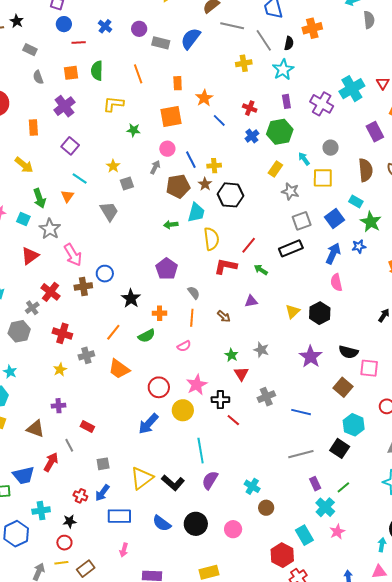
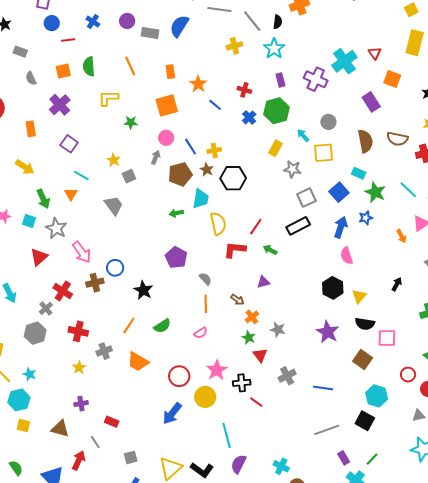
yellow triangle: (293, 311) -> (359, 296), moved
orange cross: (160, 313) -> (252, 317), moved, turned -32

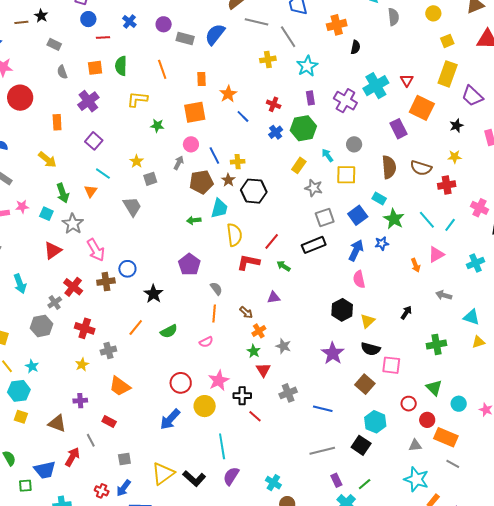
black semicircle: (278, 22) -> (356, 47), moved
orange square: (392, 79) -> (422, 108), size x1.4
orange trapezoid: (138, 362) -> (120, 386), moved

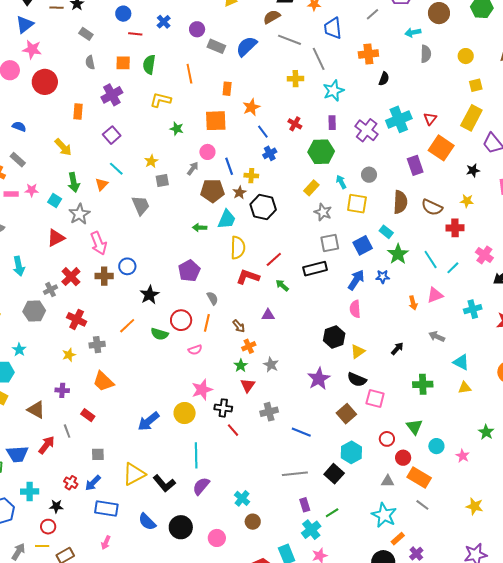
blue cross: (276, 132) -> (270, 153), moved
green semicircle: (169, 331) -> (160, 334), turned 36
red circle: (181, 383) -> (181, 320), moved

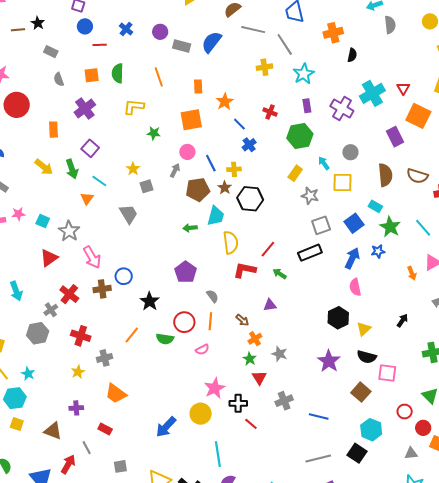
green arrow: (74, 182) -> (72, 169), moved

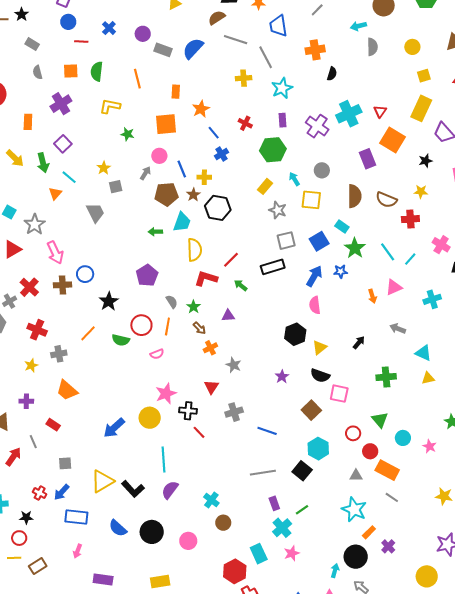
green star: (250, 359) -> (194, 307), moved
purple star: (329, 361) -> (282, 377), size x0.6

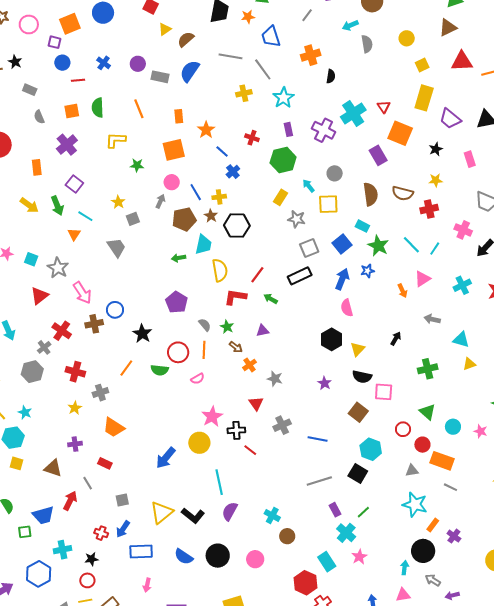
brown semicircle: (217, 18) -> (186, 39), moved

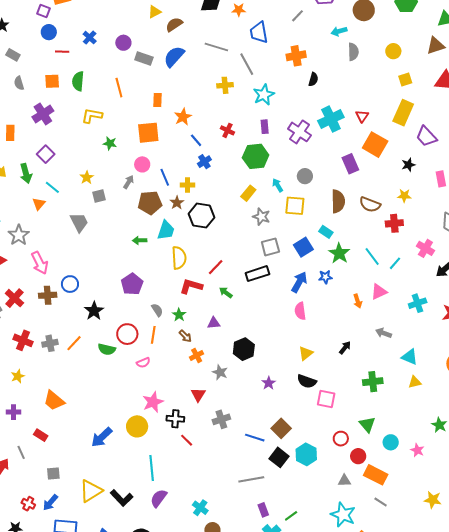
black hexagon: (332, 339) -> (244, 349), moved
gray cross: (100, 393) -> (50, 343), moved
brown square: (358, 412) -> (281, 428), moved
black square: (358, 474) -> (279, 457), moved

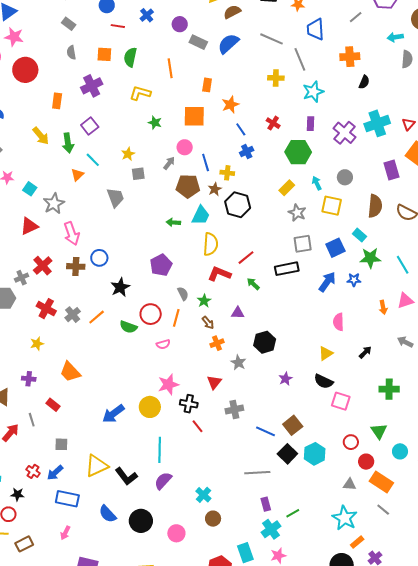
green star: (339, 253) -> (370, 258), turned 30
pink semicircle: (300, 311) -> (338, 322), moved
gray cross: (50, 343) -> (73, 315), turned -35

